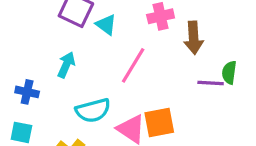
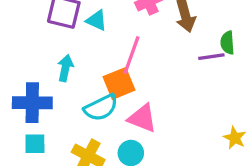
blue cross: (27, 92) -> (32, 103), size x1.6
orange square: (159, 122) -> (119, 83), moved

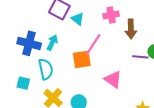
blue cross: (32, 103) -> (29, 43), moved
cyan semicircle: (101, 108) -> (46, 69), moved, turned -90
pink triangle: (142, 118) -> (113, 79), moved

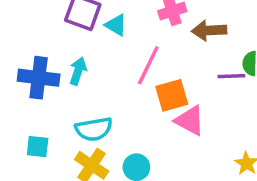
brown arrow: (131, 29) -> (209, 30), turned 96
orange square: (82, 59) -> (172, 95), moved
cyan semicircle: (46, 69) -> (94, 129), moved, turned 100

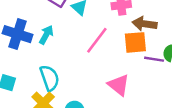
orange square: (172, 95) -> (135, 42), moved
cyan semicircle: (94, 129) -> (50, 78), turned -110

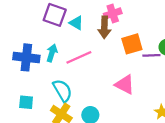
brown arrow: (145, 24) -> (104, 27), moved, turned -85
pink line: (97, 40) -> (79, 57), moved, turned 40

